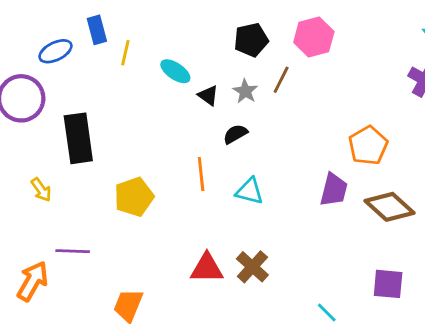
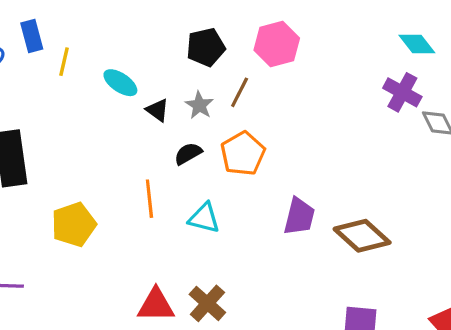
orange pentagon: (368, 145) -> (243, 154), moved

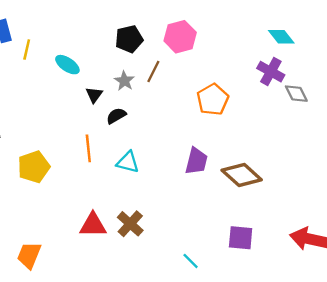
black triangle: (157, 110) -> (94, 95), moved, turned 30
orange pentagon: (243, 154) -> (213, 99), moved

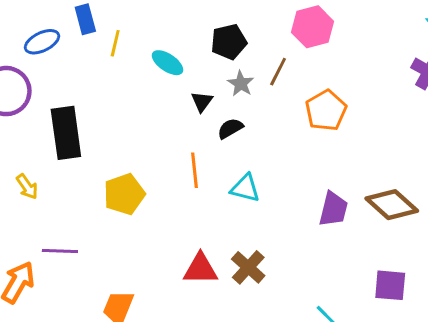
black pentagon: (129, 39) -> (229, 42), moved
orange pentagon: (213, 99) -> (326, 110), moved
purple trapezoid: (196, 161) -> (333, 209), moved

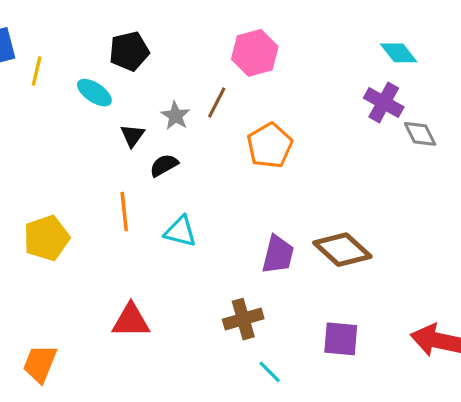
black pentagon: (229, 42) -> (129, 51), moved
brown cross: (248, 267) -> (243, 319), moved, turned 32

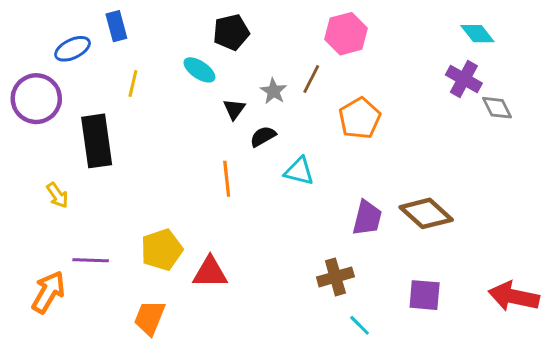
yellow line: (37, 71) -> (133, 84), moved
cyan triangle: (180, 231) -> (299, 171), moved
yellow pentagon: (46, 238) -> (162, 250), moved
red triangle: (131, 321) -> (210, 272), moved

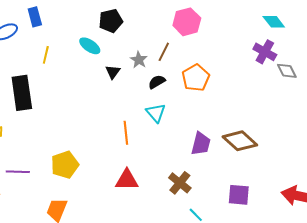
black semicircle: (263, 136) -> (157, 82), moved
cyan triangle: (299, 171) -> (156, 113), turned 35
orange line: (227, 179) -> (126, 133), moved
red triangle: (210, 272) -> (127, 180), moved
brown cross: (335, 277) -> (180, 183), turned -35

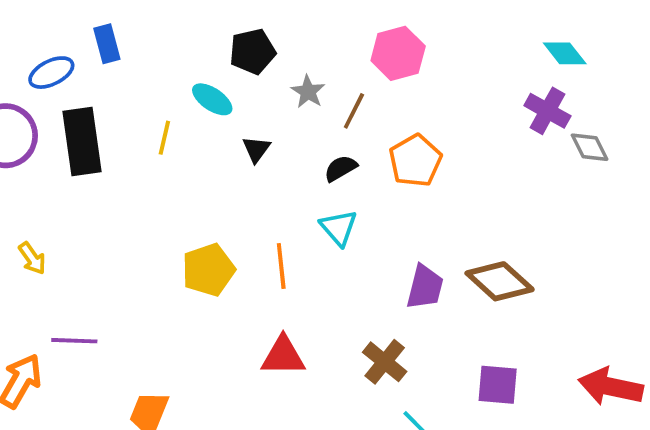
yellow line: (46, 55) -> (164, 138), moved
gray star: (139, 60) -> (308, 92), moved
black rectangle: (22, 93) -> (82, 141), moved
yellow pentagon: (65, 165) -> (208, 270), moved

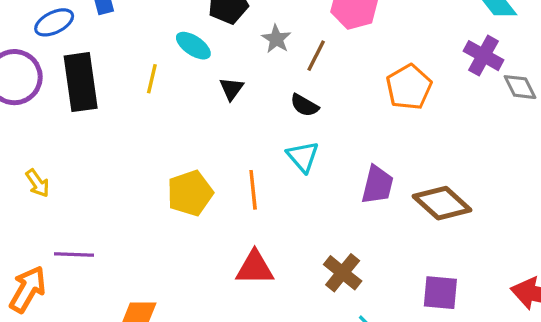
orange pentagon: (415, 161) -> (409, 87), moved
black semicircle: (341, 168) -> (304, 105), turned -120
purple trapezoid: (425, 287) -> (377, 185), moved

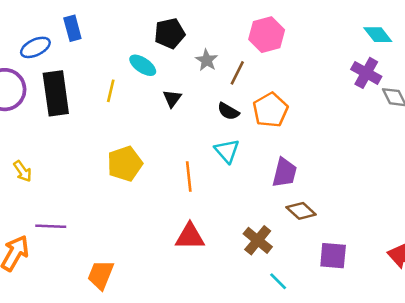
orange pentagon: (409, 87) -> (270, 110), moved
yellow pentagon: (190, 193) -> (125, 164), moved
brown diamond: (442, 203) -> (301, 211), moved, size x0.7

